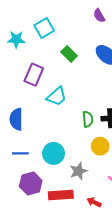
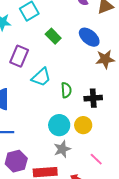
green semicircle: (88, 119) -> (66, 90), moved
cyan circle: (54, 153) -> (59, 125), moved

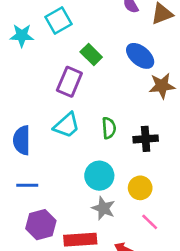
purple rectangle: (19, 56) -> (69, 82), moved
cyan trapezoid: (41, 77) -> (67, 125), moved
yellow circle: (83, 125) -> (140, 188), moved
gray star: (62, 149) -> (103, 208), turned -30

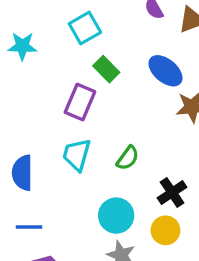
cyan square: (59, 21) -> (85, 28), moved
cyan trapezoid: (67, 125) -> (77, 155), turned 148
green semicircle: (109, 128) -> (128, 158), turned 40
black cross: (146, 139) -> (172, 193), moved, turned -30

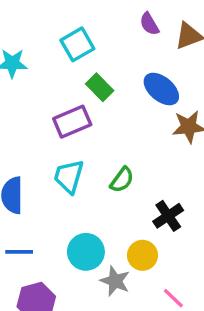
purple rectangle: (80, 102) -> (72, 122), turned 44
cyan circle: (116, 216) -> (86, 252), moved
yellow circle: (165, 230) -> (142, 255), moved

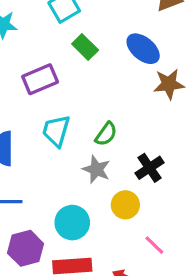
purple rectangle: (72, 122) -> (40, 79), moved
cyan circle: (86, 252) -> (72, 223), moved
gray star: (115, 281) -> (96, 169), moved

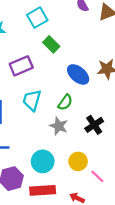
blue ellipse: (143, 49) -> (78, 74), moved
yellow circle: (125, 205) -> (78, 161), moved

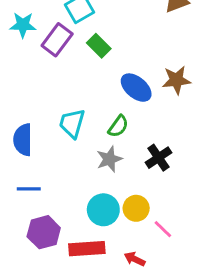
purple rectangle: (21, 66) -> (57, 40), moved, turned -30
gray star: (59, 126) -> (109, 159), turned 30
cyan circle: (43, 161) -> (103, 210), moved

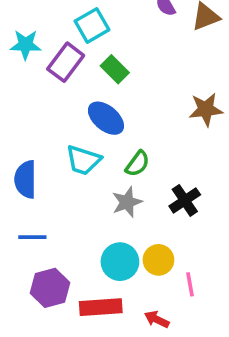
blue ellipse: (136, 88) -> (106, 118), moved
cyan trapezoid: (72, 123) -> (83, 160), turned -88
pink line: (163, 229) -> (190, 284), turned 36

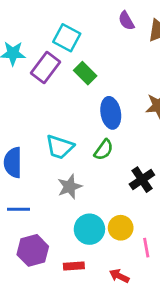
cyan square: (92, 25) -> (67, 38), turned -32
blue ellipse: (106, 118) -> (111, 113), moved, turned 40
gray star: (127, 202) -> (70, 187), moved
red rectangle: (101, 307) -> (74, 266), size x0.6

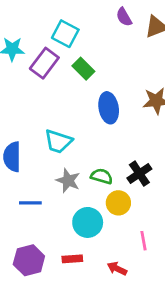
green semicircle: (104, 150) -> (102, 176), moved, turned -110
gray star: (70, 187) -> (68, 181), turned -30
blue line: (19, 209) -> (30, 203), moved
yellow circle: (121, 228) -> (118, 203), moved
purple hexagon: (33, 250) -> (29, 260), moved

